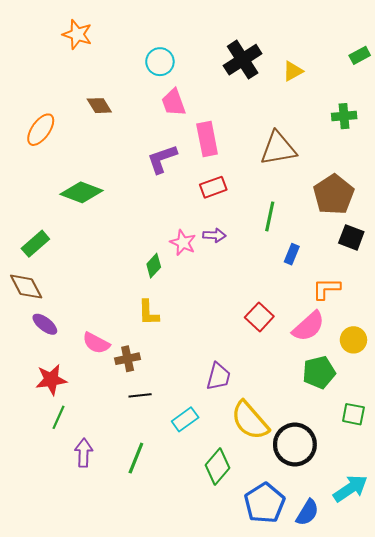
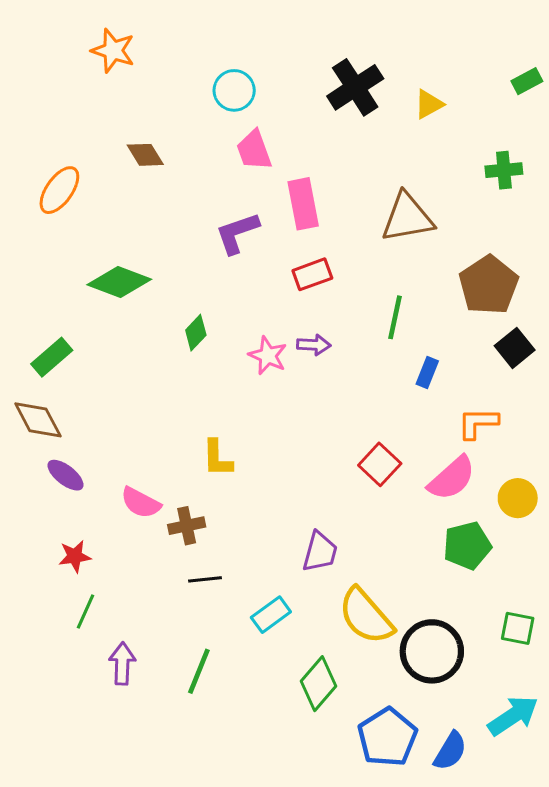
black square: (351, 237) -> (515, 348), turned 30
green diamond: (154, 266) -> (196, 333), moved
red star: (51, 380) -> (75, 556), size x0.7
green square: (353, 414) -> (518, 628), moved

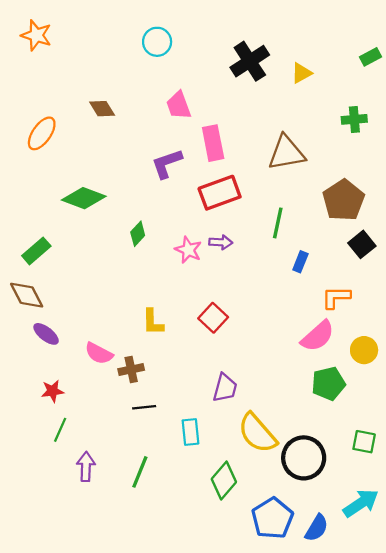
orange star: (113, 51) -> (36, 35), moved
cyan circle: (234, 90) -> (157, 42), moved
red rectangle: (312, 274) -> (220, 193), size x1.5
red square: (380, 464) -> (213, 318), moved
cyan rectangle: (271, 615) -> (190, 432), turned -60

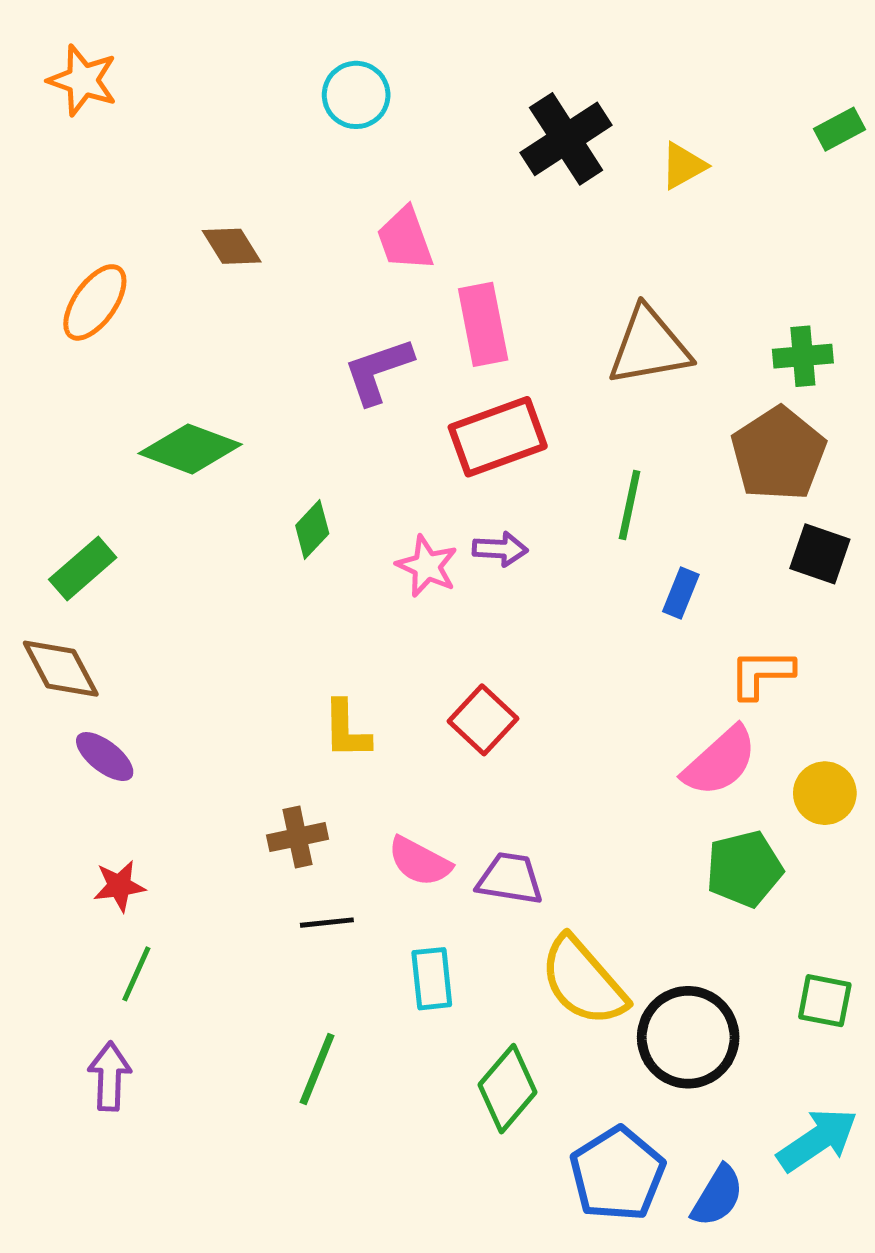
green cross: (354, 119) -> (803, 356), moved
black square: (362, 244) -> (820, 554), turned -32
pink semicircle: (99, 353) -> (420, 861), moved
purple trapezoid: (225, 388) -> (510, 879), turned -96
purple arrow: (86, 467) -> (110, 1076), moved

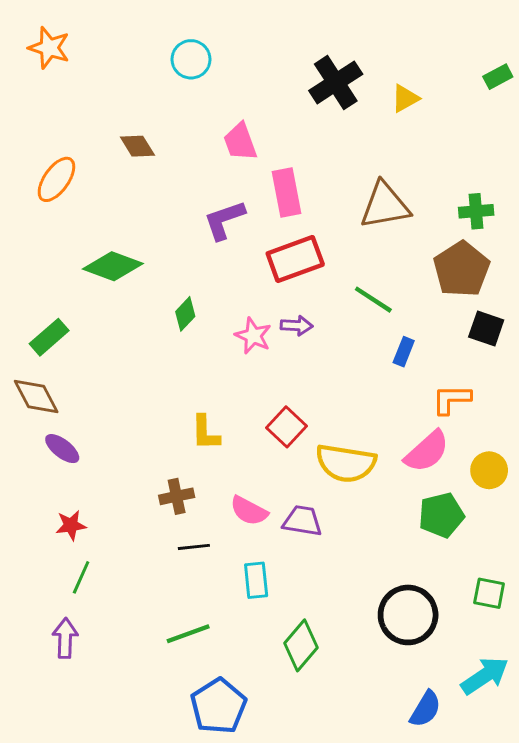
cyan circle: (356, 95) -> (191, 59), moved
green line: (630, 505) -> (373, 300), turned -69
yellow semicircle: (583, 981) -> (346, 463), moved, turned -40
green line: (317, 1069) -> (188, 634), turned 48
blue pentagon: (617, 1174) -> (218, 706), moved

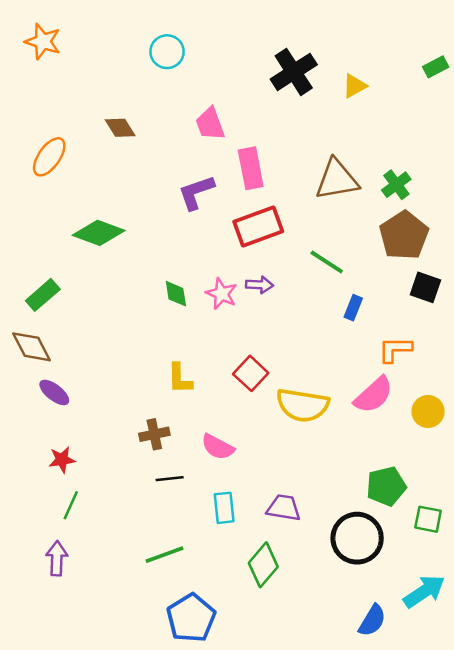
green cross: (476, 211) -> (396, 185), moved, turned -32
green diamond: (185, 314) -> (176, 294), moved, turned -52
green pentagon: (441, 515) -> (386, 486), moved
purple trapezoid: (302, 521) -> (284, 508), moved

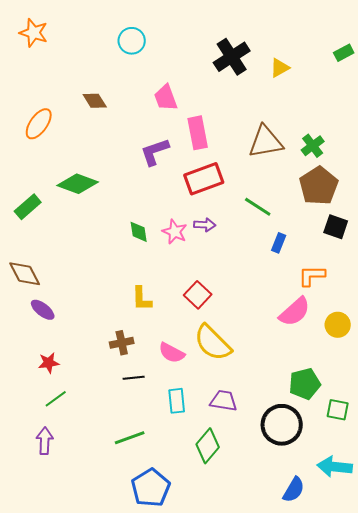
green rectangle: (43, 295) -> (28, 207), moved
yellow semicircle: (303, 405) -> (213, 343), moved, turned 36
green line: (71, 505) -> (56, 399), turned 30
cyan arrow: (424, 591) -> (335, 467), turned -140

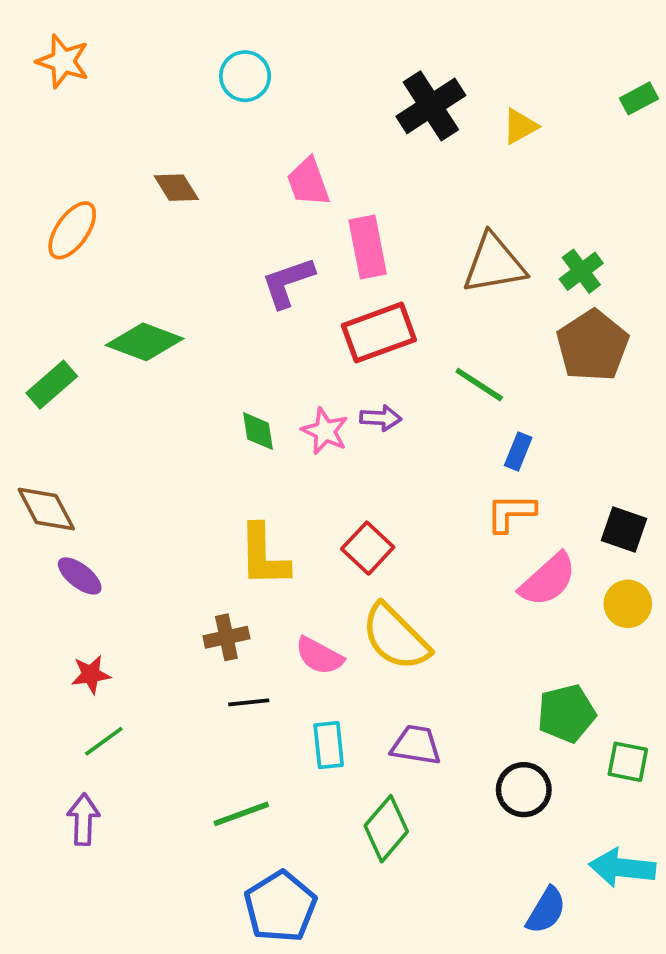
black square: (336, 227) -> (624, 530), moved
orange L-shape: (312, 276) -> (511, 513), moved
yellow L-shape: (142, 299) -> (264, 556), size x1.4
black circle: (282, 425) -> (524, 790), size x0.7

